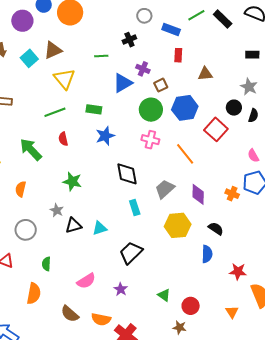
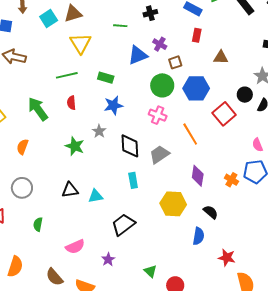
gray trapezoid: (165, 189) -> (159, 154), moved
gray star: (57, 210) -> (99, 131), moved
orange semicircle: (34, 294) -> (15, 267), moved

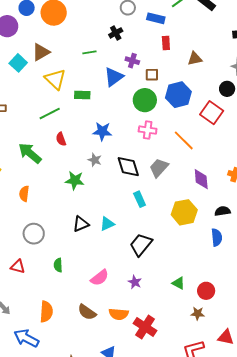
brown square: (175, 62) -> (152, 75), turned 32
green rectangle: (106, 78) -> (82, 95), moved
blue star: (113, 105) -> (102, 131), turned 30
black semicircle: (211, 212) -> (223, 211), turned -35

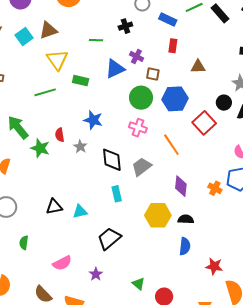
red semicircle: (61, 139) -> (60, 135), moved
green star: (75, 180) -> (40, 148), moved
black semicircle: (223, 211) -> (186, 219), moved

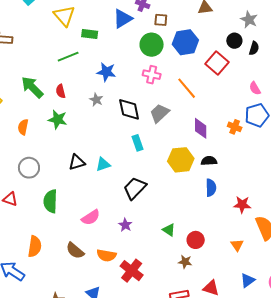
green line: (45, 92) -> (68, 57), moved
red semicircle: (60, 135) -> (61, 91), moved
green star: (40, 148) -> (58, 120), moved
green semicircle: (24, 243) -> (50, 201), size x1.6

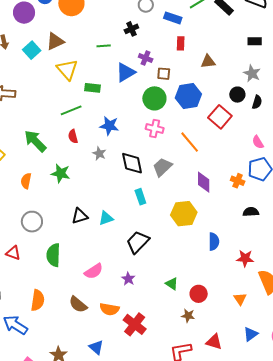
red semicircle: (61, 91) -> (73, 136), moved
black semicircle: (209, 161) -> (251, 212), moved

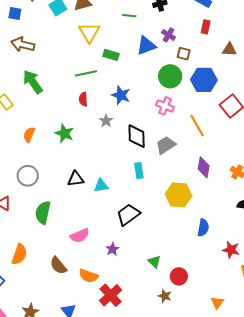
green arrow: (35, 141) -> (33, 82), moved
orange triangle: (240, 299) -> (217, 303), moved

